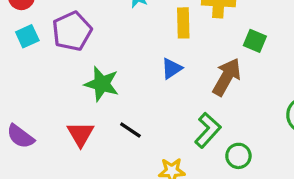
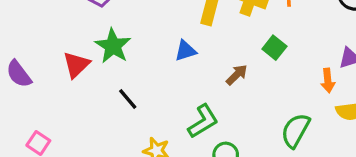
brown arrow: (227, 77) -> (237, 75), size x0.6
red triangle: (81, 134) -> (76, 65), moved

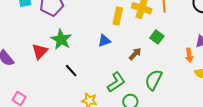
green semicircle: (295, 131) -> (154, 80), moved

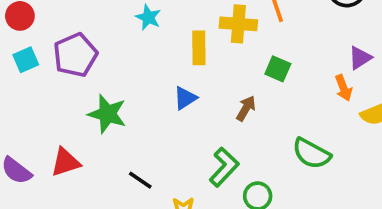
red triangle: (40, 51) -> (65, 162), moved, turned 42
black line: (71, 71) -> (140, 180), moved
green semicircle: (154, 80) -> (311, 154), moved, turned -75

